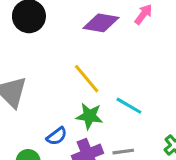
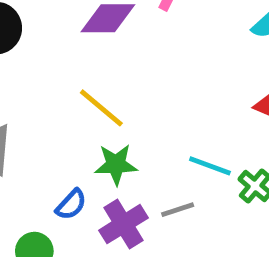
cyan line: (129, 106) -> (210, 166), moved

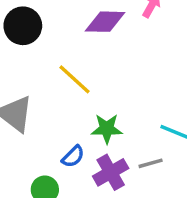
yellow line: (101, 108) -> (75, 79), moved

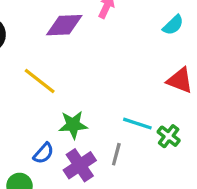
gray line: (151, 163) -> (116, 154), turned -55

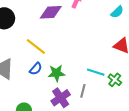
blue semicircle: (44, 153) -> (36, 69), moved

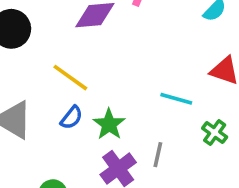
cyan line: (96, 72) -> (176, 99), moved
green star: (56, 73) -> (109, 124), turned -30

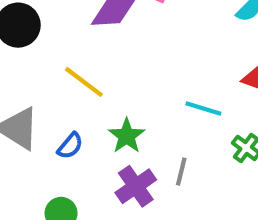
blue semicircle: (71, 118) -> (70, 146), moved

